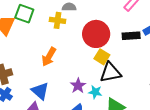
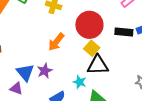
orange arrow: (49, 57) -> (56, 42), moved
purple star: (78, 86) -> (45, 71), moved

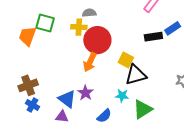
red circle: (89, 25) -> (97, 40), moved

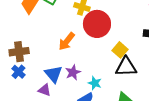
orange arrow: (90, 62) -> (67, 41), moved
cyan star: (122, 96) -> (95, 83), moved

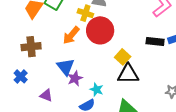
orange arrow: (67, 41) -> (71, 35), moved
brown cross: (19, 52) -> (31, 47), moved
blue triangle: (54, 74) -> (66, 67), moved

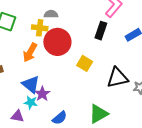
black rectangle: (155, 42) -> (101, 31), moved, turned -66
black triangle: (128, 74) -> (117, 78), moved
cyan star: (97, 90) -> (31, 102), moved

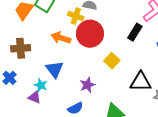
orange arrow: (30, 52) -> (61, 38), turned 66
purple star: (42, 94) -> (87, 85), moved
cyan star: (31, 102) -> (41, 85), moved

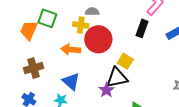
black triangle: (141, 82) -> (117, 78), moved

